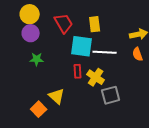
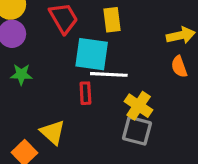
white line: (105, 52) -> (109, 74), moved
yellow cross: (96, 77) -> (139, 106), moved
gray square: (111, 95) -> (137, 131), turned 30

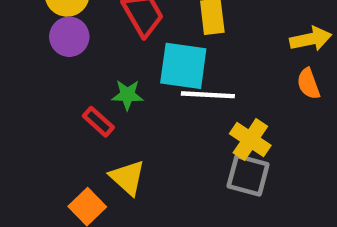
green star: (21, 74) -> (127, 95), moved
red rectangle: (85, 93) -> (98, 122), moved, turned -45

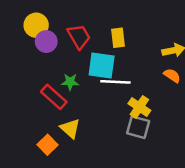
purple circle: (69, 37) -> (46, 42), moved
orange semicircle: (308, 84) -> (172, 76), turned 144
red rectangle: (98, 122) -> (54, 97), size x1.5

